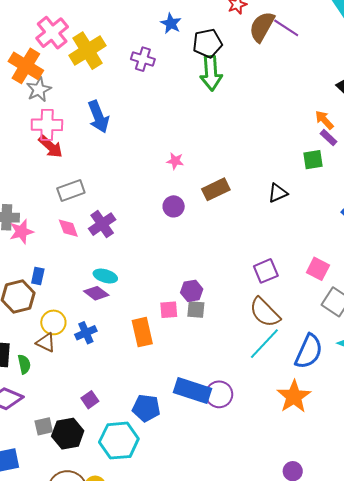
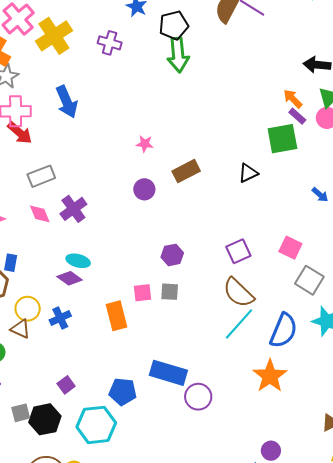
green square: (313, 160) -> (282, 139), size x1.5
purple hexagon: (192, 291) -> (172, 255), moved
purple circle: (219, 394) -> (198, 397), moved

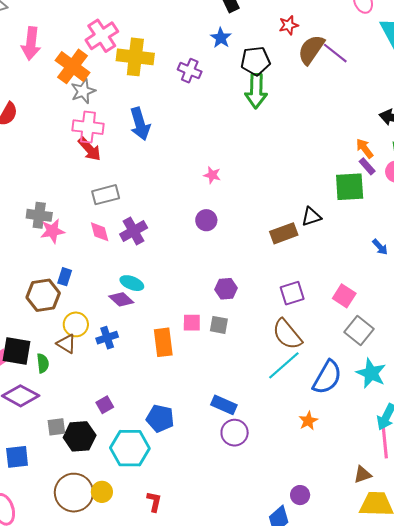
yellow cross: (54, 36) -> (135, 57), turned 33
brown rectangle: (186, 171) -> (284, 233), moved
blue rectangle: (168, 373) -> (224, 405), moved, size x0.7
orange star: (270, 376) -> (308, 421), size x0.6

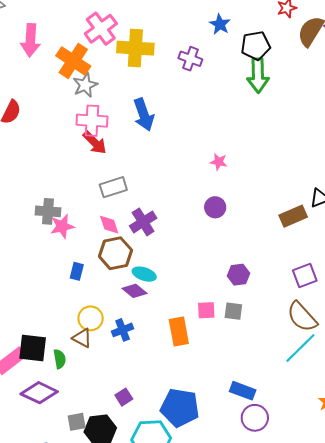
brown hexagon: (43, 295) -> (115, 253), moved
blue pentagon: (160, 418) -> (180, 408), size x1.4

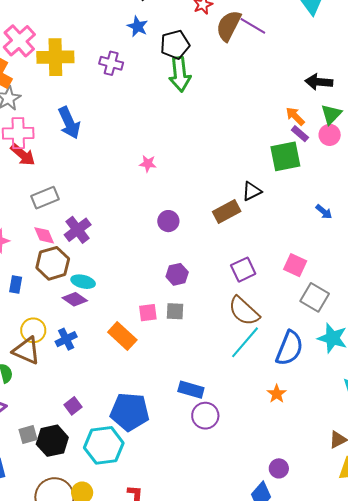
purple circle: (215, 207) -> (168, 221), moved
orange rectangle: (179, 331) -> (122, 336), turned -32
brown triangle: (82, 338) -> (26, 351), size x1.4

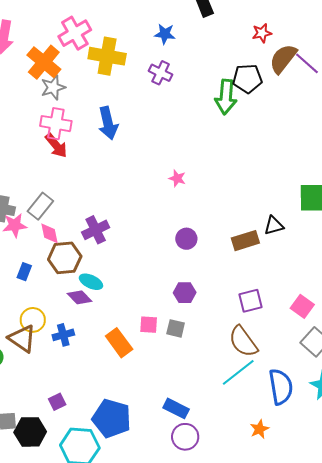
blue star: (138, 26) -> (165, 34), moved, turned -30
black pentagon: (175, 45) -> (247, 79), moved
gray rectangle: (45, 198) -> (40, 206), moved, turned -40
pink diamond: (44, 235) -> (49, 233), moved
blue semicircle: (289, 348) -> (281, 387), turned -42

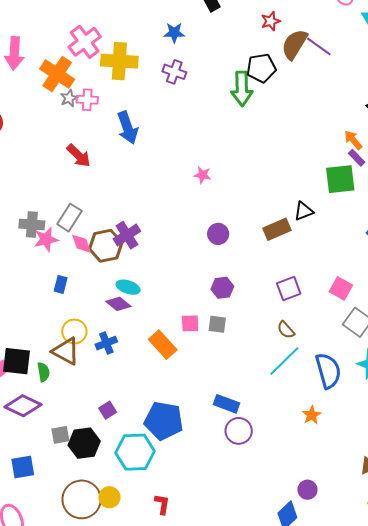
gray star: (53, 87) -> (69, 98), size x0.7
pink cross: (56, 124) -> (87, 100), moved, size x0.7
brown hexagon: (65, 258) -> (106, 246), moved
brown semicircle: (243, 342) -> (286, 330), size x0.6

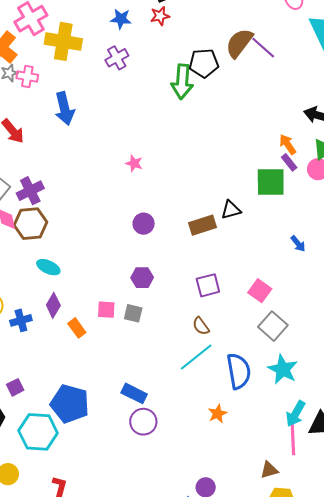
red star: (271, 21) -> (160, 16), moved
purple cross: (174, 72) -> (117, 58), turned 35
purple cross: (127, 235) -> (30, 191), moved
purple diamond: (118, 304) -> (53, 305), moved, turned 75
orange rectangle: (163, 345) -> (77, 328), size x0.7

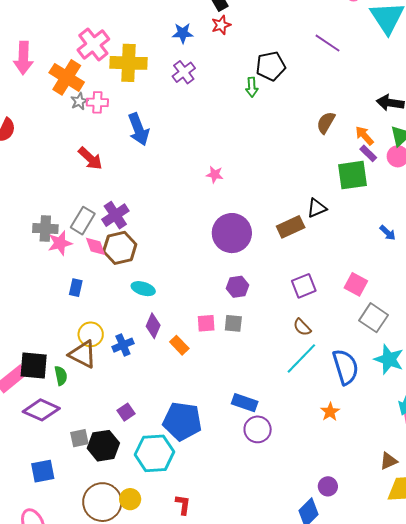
brown semicircle: (239, 43) -> (326, 123), moved, size x0.7
green arrow: (182, 82) -> (252, 87), size x0.6
purple circle: (144, 224) -> (232, 233), size x1.8

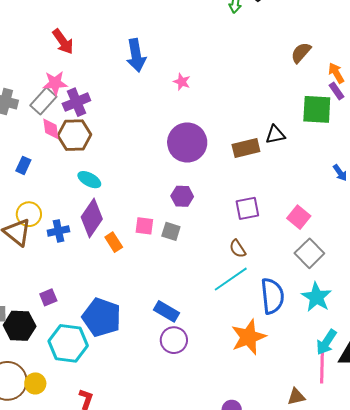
blue arrow: (138, 129) -> (136, 55), moved
pink star: (60, 243) -> (55, 83), moved
purple diamond: (153, 326) -> (92, 218), size x1.5
orange star: (330, 412) -> (248, 337), size x1.8

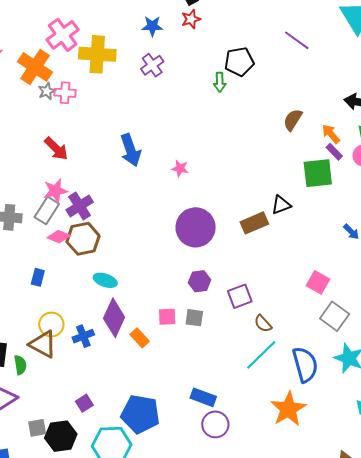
pink diamond: (51, 129) -> (59, 237), turned -50
purple square: (247, 208) -> (240, 296), moved

